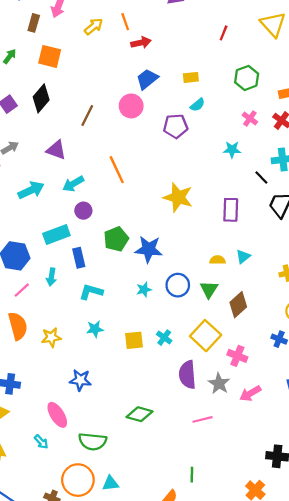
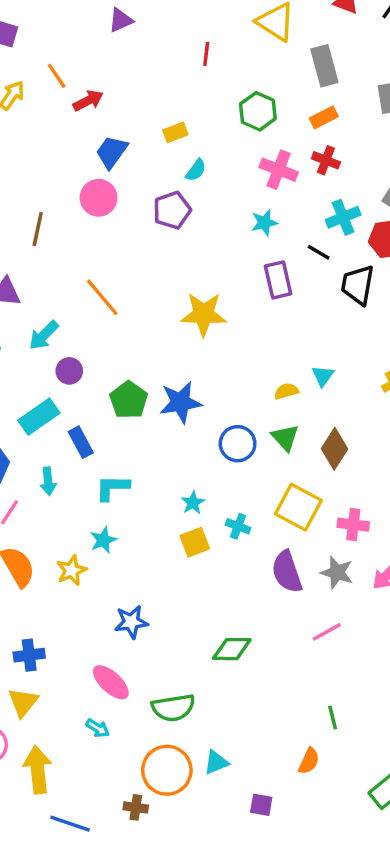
pink cross: (250, 118) -> (279, 170), size x1.5
purple rectangle: (231, 210) -> (278, 280), moved
cyan star: (144, 290) -> (193, 503), moved
cyan star: (95, 329) -> (103, 540), moved

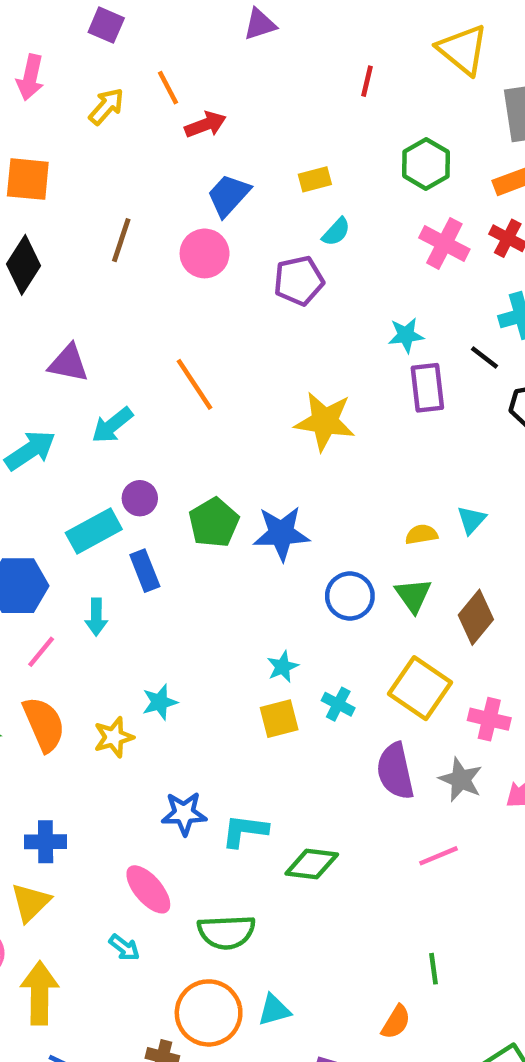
cyan star: (264, 223) -> (406, 335), moved
brown line: (38, 229) -> (121, 240), moved
purple circle: (69, 371) -> (140, 498), moved
cyan L-shape: (112, 488) -> (245, 831), moved

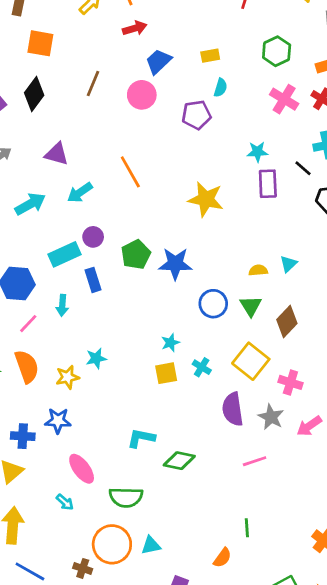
red arrow: (205, 125) -> (135, 28), moved
cyan semicircle: (336, 232) -> (221, 88), turned -30
blue star: (184, 813) -> (58, 421), moved

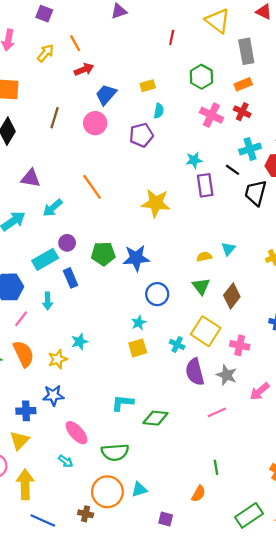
green pentagon: (136, 254) -> (103, 254), turned 30
blue circle: (213, 304) -> (157, 294), moved
cyan cross: (202, 367) -> (177, 345), moved
pink arrow: (309, 426) -> (260, 391), moved

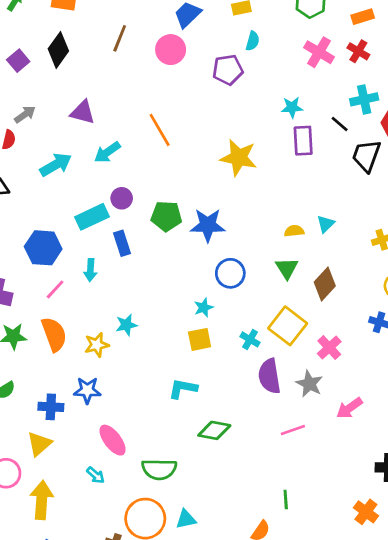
pink cross: (240, 345) -> (329, 348), turned 30
cyan L-shape: (122, 403) -> (183, 389), moved

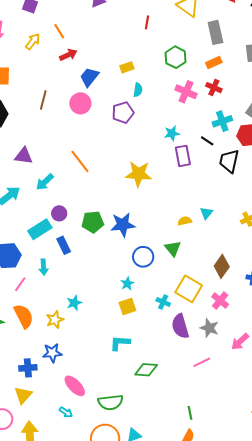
green triangle: (287, 268) -> (173, 248), moved
brown diamond: (325, 284) -> (222, 266), moved
green line: (286, 500) -> (190, 413), moved

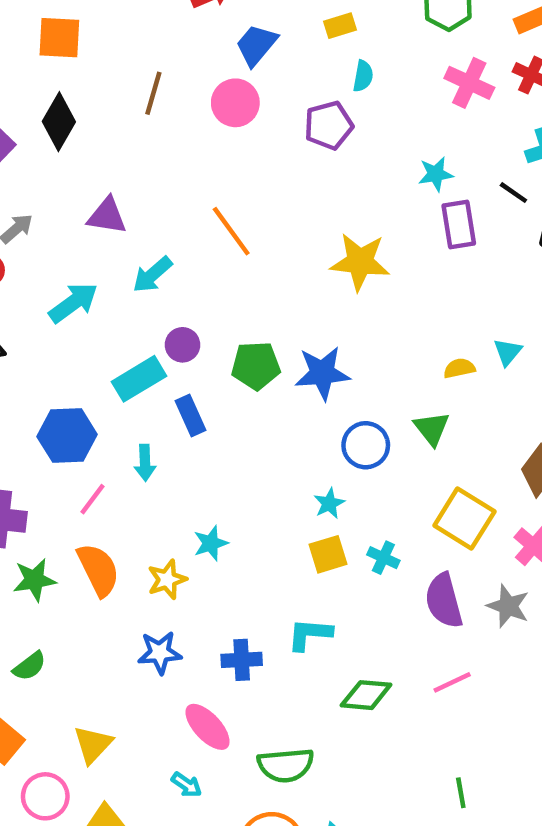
cyan cross: (163, 302) -> (383, 558), moved
pink line: (202, 362) -> (452, 682), moved
blue cross: (28, 368) -> (242, 660), moved

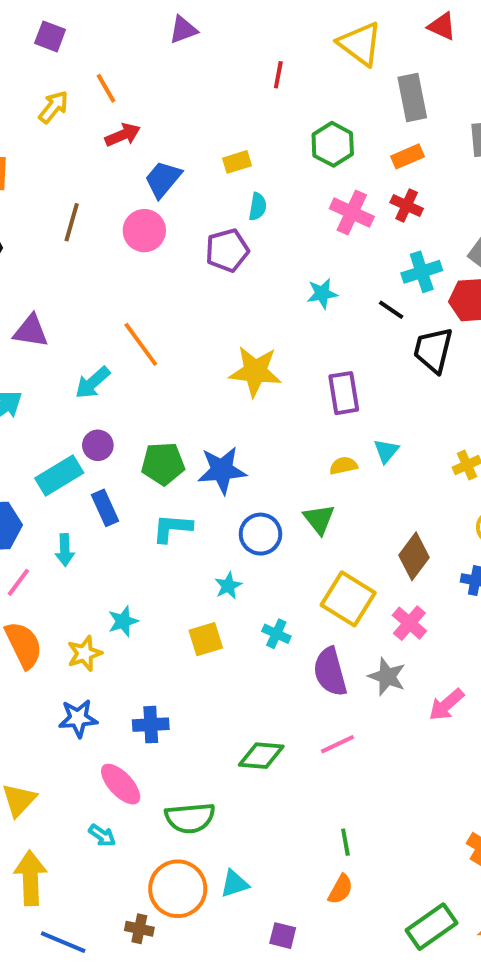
purple rectangle: (459, 225) -> (344, 393), moved
cyan arrow: (152, 275) -> (93, 383), moved
yellow square: (328, 554) -> (206, 639), moved
cyan L-shape: (310, 634) -> (172, 528), moved

